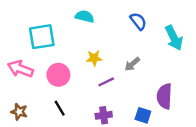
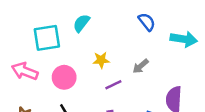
cyan semicircle: (85, 16) -> (81, 23), moved, turned -66
cyan arrow: (174, 38) -> (184, 39), turned -55

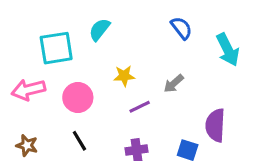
cyan arrow: (184, 39) -> (228, 50), turned 55
pink arrow: (25, 71) -> (28, 90), turned -35

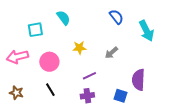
cyan semicircle: (99, 30) -> (63, 18), turned 105
cyan square: (56, 48) -> (35, 30), size x0.7
purple line: (140, 107) -> (89, 76), moved

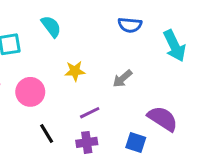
blue semicircle: (116, 17) -> (130, 25), turned 133
purple semicircle: (138, 80) -> (163, 119), turned 120
black line: (50, 90) -> (47, 134), moved

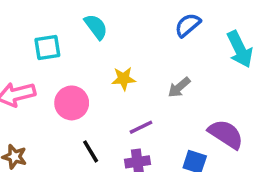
blue semicircle: (130, 25) -> (188, 25), turned 135

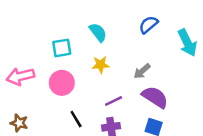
cyan semicircle: (96, 27) -> (98, 32), moved
cyan square: (47, 47) -> (62, 48), moved
purple semicircle: (226, 134) -> (155, 97), moved

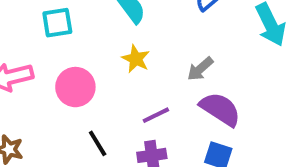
cyan square: (62, 48) -> (57, 23), moved
yellow star: (101, 65) -> (136, 59), turned 30

